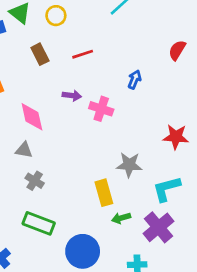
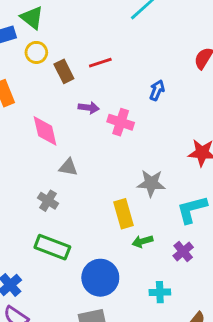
yellow circle: (56, 16) -> (36, 52), moved
brown rectangle: (40, 54) -> (64, 71), moved
gray triangle: (24, 150) -> (68, 167), moved
purple cross: (158, 227) -> (183, 252), size x0.6

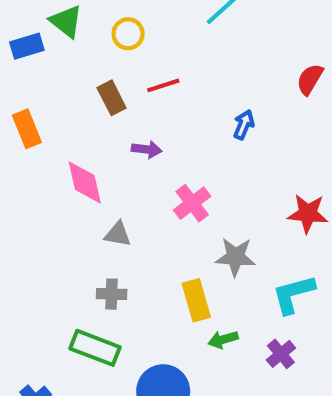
yellow circle: (36, 52) -> (128, 34), moved
pink cross: (121, 122) -> (192, 203), moved, turned 35
gray cross: (48, 201) -> (112, 294), moved, turned -30

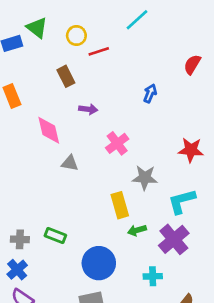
red line: (163, 85) -> (99, 51), moved
gray cross: (112, 294) -> (20, 239), moved
green rectangle: (95, 348) -> (55, 235), size x0.7
purple cross: (281, 354) -> (174, 239), size x1.6

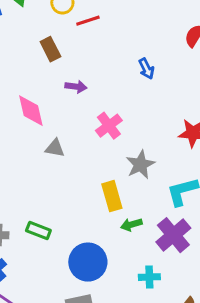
blue arrow: (150, 93) -> (146, 69), turned 132
gray star: (145, 178) -> (140, 165), turned -30

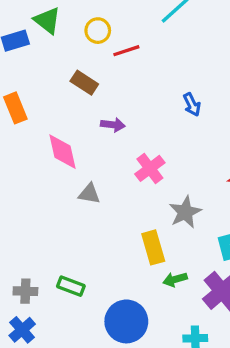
brown rectangle: (50, 49) -> (84, 83), turned -30

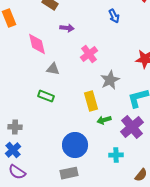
green rectangle: (71, 286) -> (46, 96), moved

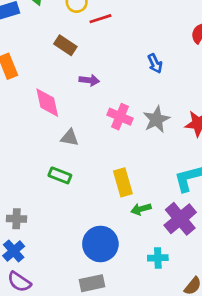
pink cross: (89, 54) -> (120, 117), turned -30
gray star: (110, 80) -> (156, 119), moved

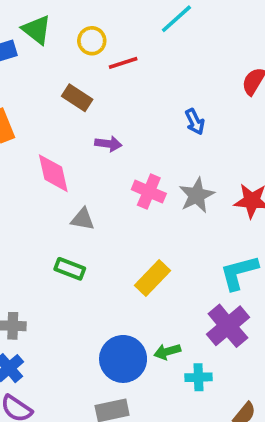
yellow rectangle: (123, 182) -> (153, 278), turned 60
green arrow: (141, 209) -> (167, 352), moved

